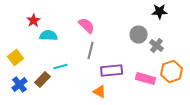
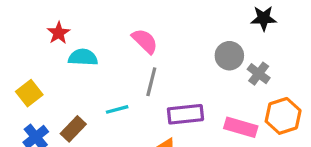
cyan line: (61, 66) -> (117, 109), moved

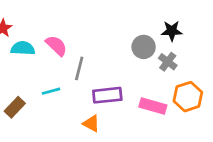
black star: (264, 18) -> (172, 31), moved
pink semicircle: (145, 41) -> (56, 46), moved

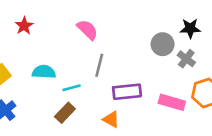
pink semicircle: (56, 46) -> (87, 30), moved
cyan semicircle: (23, 48) -> (44, 72), moved
brown rectangle: (15, 107) -> (65, 113), moved

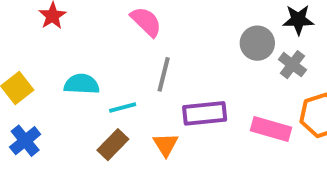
orange triangle: (111, 119) -> (166, 145), moved, turned 30

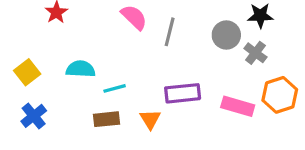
gray line: (164, 74) -> (170, 32), moved
brown rectangle: (113, 145) -> (106, 119), turned 40

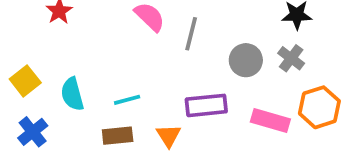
gray circle: (226, 35) -> (246, 60), moved
cyan semicircle: (81, 69) -> (72, 94), moved, turned -108

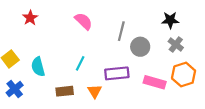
gray line: (191, 34) -> (121, 31), moved
gray cross: (291, 58) -> (176, 45), moved
cyan line: (127, 100) -> (80, 63), moved, turned -48

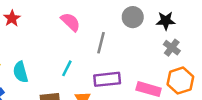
gray line: (121, 31) -> (101, 43), moved
gray circle: (140, 47) -> (133, 17), moved

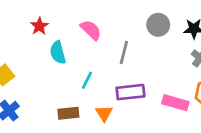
red star: (12, 18) -> (39, 26), moved
cyan semicircle: (20, 72) -> (58, 53), moved

